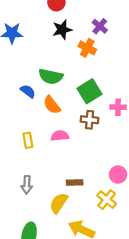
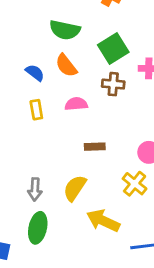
blue semicircle: (28, 91) -> (35, 73), moved
brown rectangle: (75, 182) -> (95, 147), moved
gray arrow: (27, 185) -> (35, 189), moved

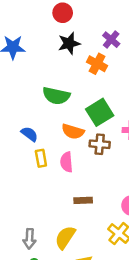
orange semicircle: (66, 66) -> (73, 131), moved, turned -35
pink semicircle: (76, 104) -> (66, 162), turned -90
yellow rectangle: (36, 110) -> (41, 158), moved

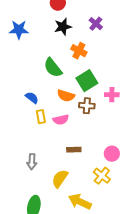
orange cross: (97, 64) -> (79, 51), moved
green semicircle: (56, 96) -> (53, 68), turned 40
pink semicircle: (66, 162) -> (61, 120), turned -98
gray arrow: (29, 239) -> (32, 162), moved

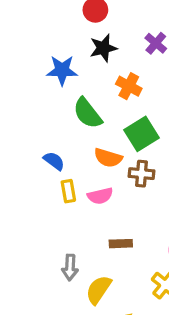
blue star: (19, 30) -> (62, 70), moved
gray arrow: (32, 162) -> (70, 267), moved

